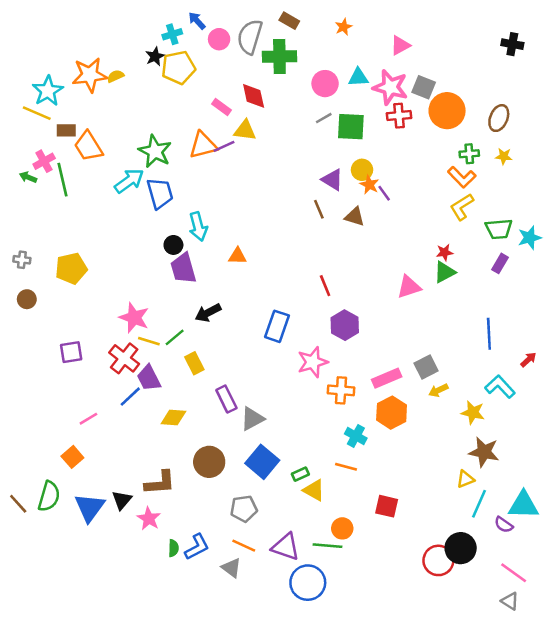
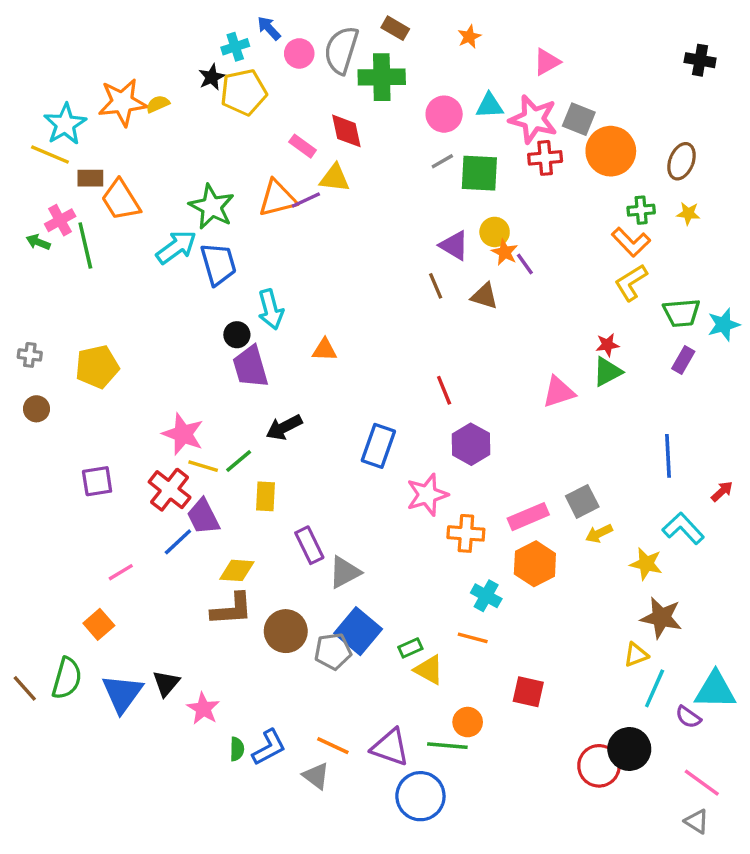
yellow rectangle: (194, 363) -> (266, 496), turned 30
brown L-shape: (160, 483) -> (232, 609), moved
gray pentagon: (244, 509) -> (333, 651), moved

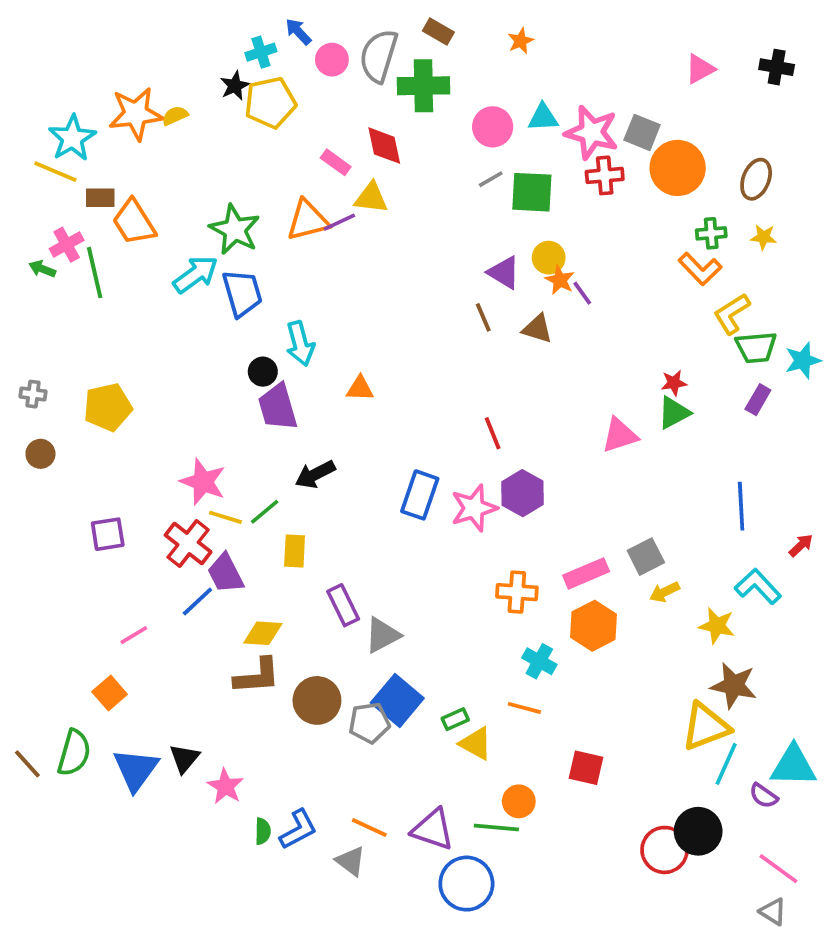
pink triangle: (547, 62) -> (700, 69), moved
yellow L-shape: (631, 283) -> (732, 314), moved
pink star: (427, 495) -> (474, 508), moved
yellow triangle: (636, 655) -> (706, 727), size x1.8

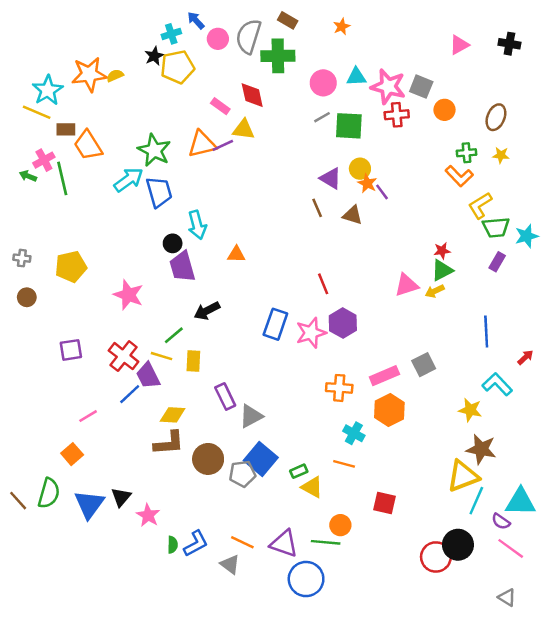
orange circle: (678, 168) -> (444, 110), size x0.6
pink star: (203, 482) -> (128, 295), moved
yellow line: (225, 517) -> (162, 356), moved
yellow arrow: (664, 592) -> (435, 291), moved
pink line: (778, 869) -> (511, 548), moved

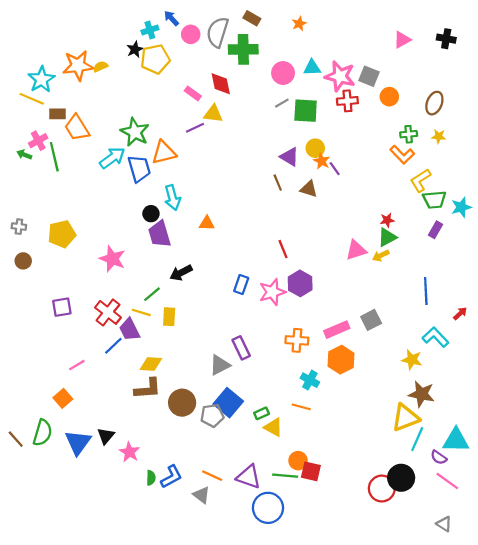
orange triangle: (202, 144) -> (164, 152), moved
blue rectangle: (275, 324) -> (241, 285), size x0.7
purple rectangle: (225, 396) -> (241, 348), moved
red square: (384, 503) -> (311, 471), moved

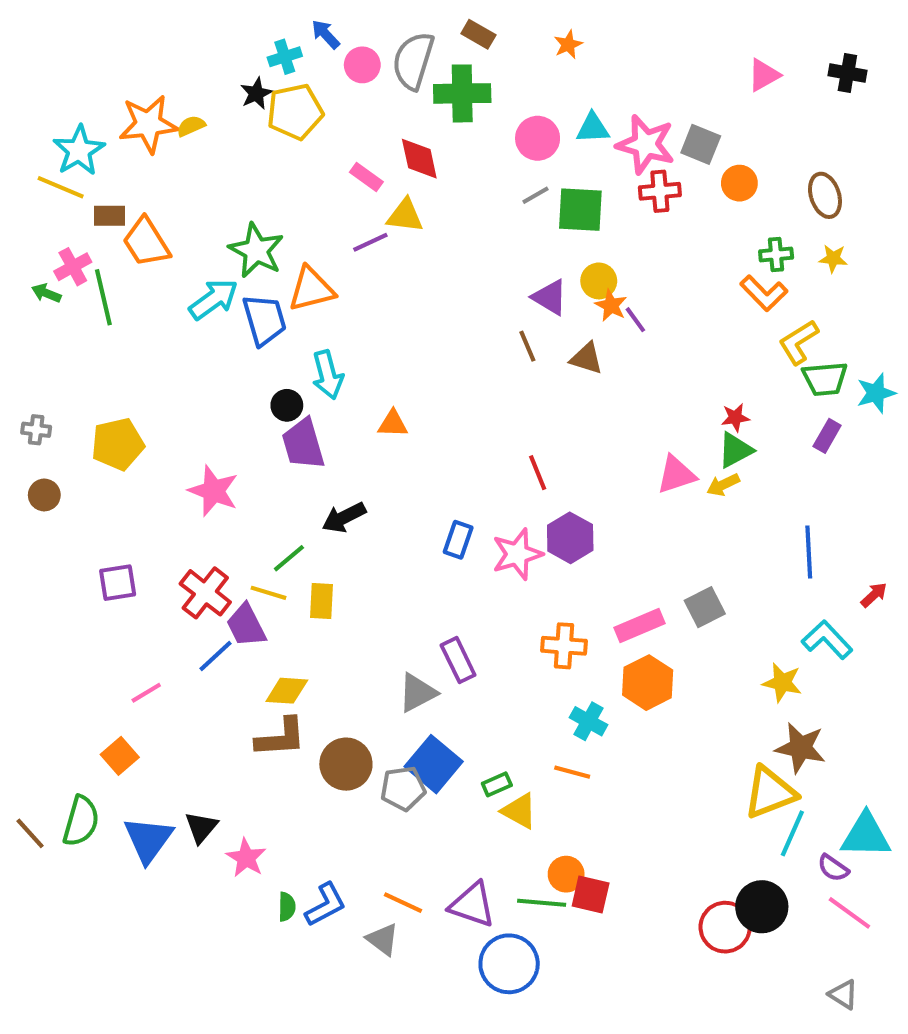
brown ellipse: (434, 103) -> (825, 195), turned -40

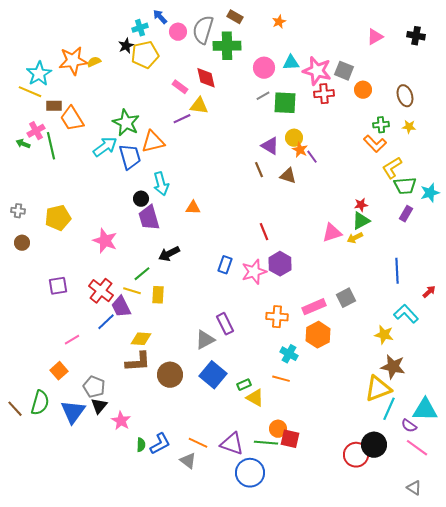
gray pentagon: (403, 789) -> (94, 387), moved, turned 30

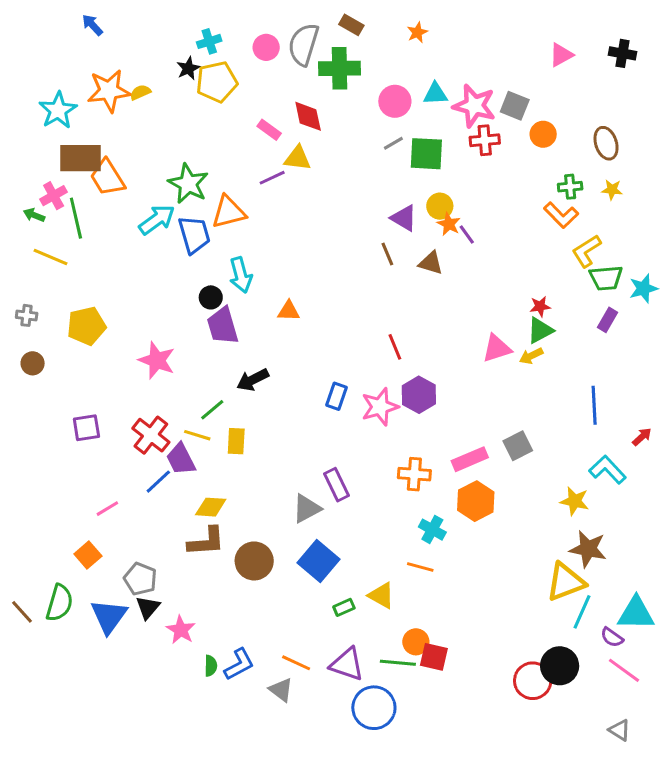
blue arrow: (160, 17) -> (92, 25), moved
yellow line: (30, 92) -> (51, 257), moved
brown rectangle: (54, 106) -> (80, 158), size x1.8
green rectangle: (244, 385) -> (344, 607), moved

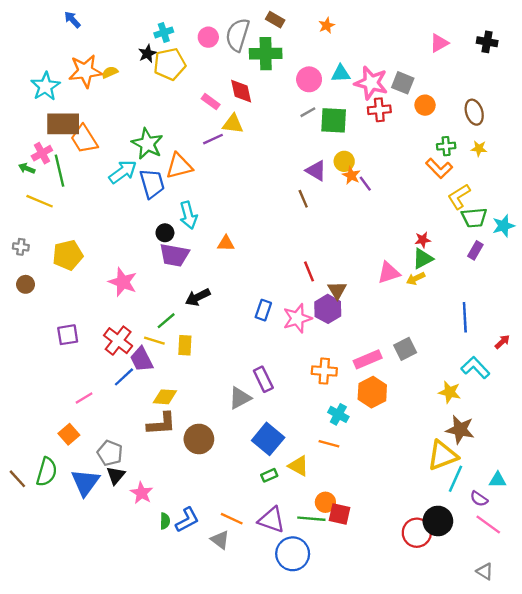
brown triangle: (431, 263) -> (337, 290), moved, turned 42
purple trapezoid: (223, 326) -> (174, 255), turned -64
blue square: (319, 561) -> (268, 439), moved
cyan triangle: (636, 613) -> (498, 480), size x0.6

